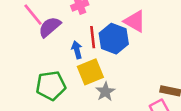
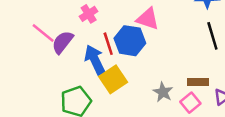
blue arrow: (77, 50) -> (95, 60), size x1.6
gray star: (105, 92) -> (163, 92), moved

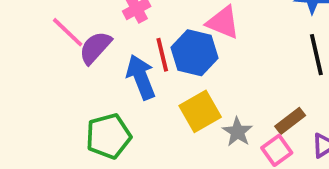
yellow square: (113, 79) -> (200, 111), moved
brown rectangle: (198, 82) -> (290, 121), turned -42

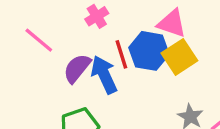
purple semicircle: (95, 48) -> (77, 68), moved
yellow square: (200, 111) -> (179, 57), moved

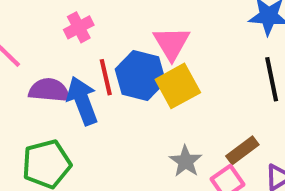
pink triangle: (172, 23) -> (172, 43), turned 36
purple semicircle: (77, 68) -> (49, 90), turned 52

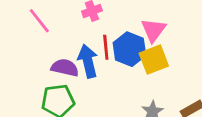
purple semicircle: (49, 90) -> (65, 68), moved

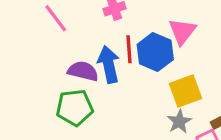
yellow square: (154, 60) -> (186, 91), moved

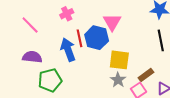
purple semicircle: (83, 71) -> (32, 57), moved
yellow square: (186, 91) -> (119, 60), turned 35

